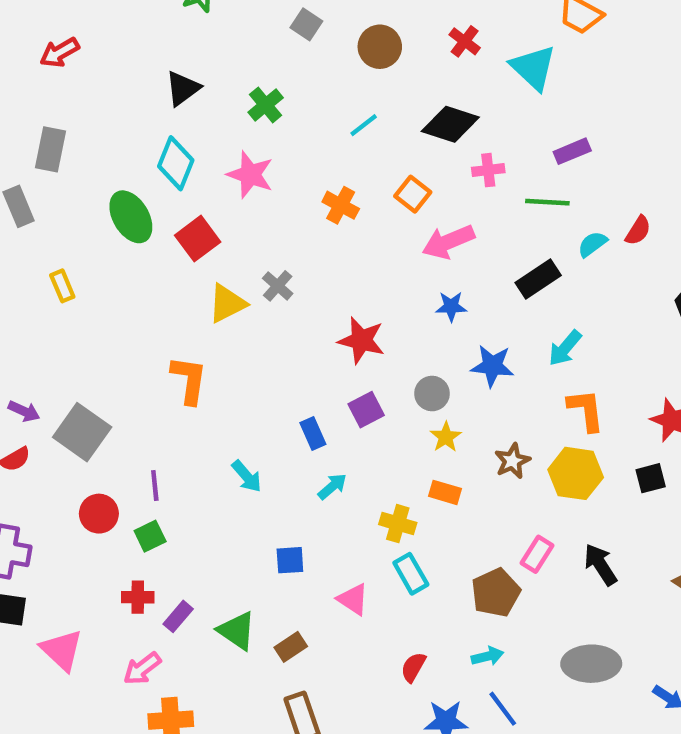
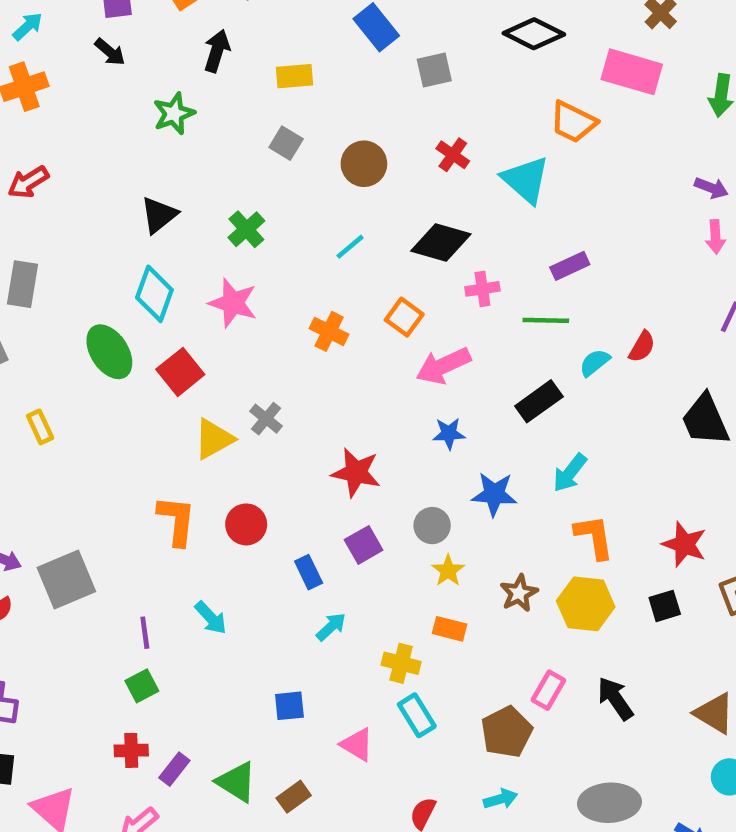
gray square: (82, 432) -> (66, 579), turned 34
cyan arrow: (247, 476) -> (211, 618), moved
red circle: (99, 514) -> (246, 524), moved

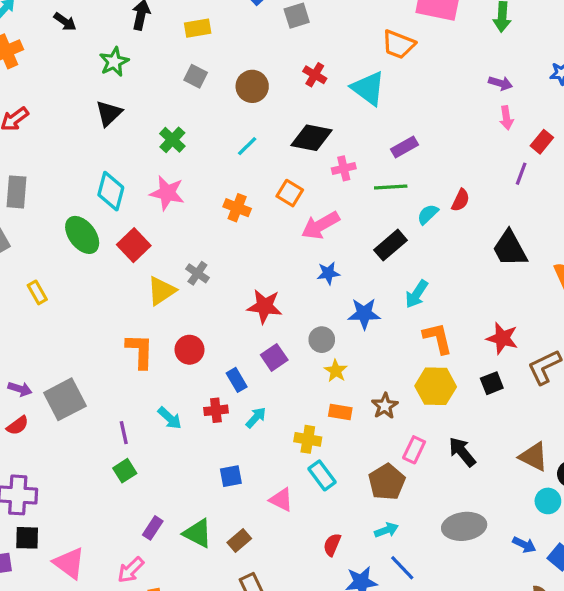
black triangle: (159, 215) -> (109, 113), moved
brown star: (519, 593) -> (385, 406), moved
red cross: (131, 750) -> (216, 410), moved

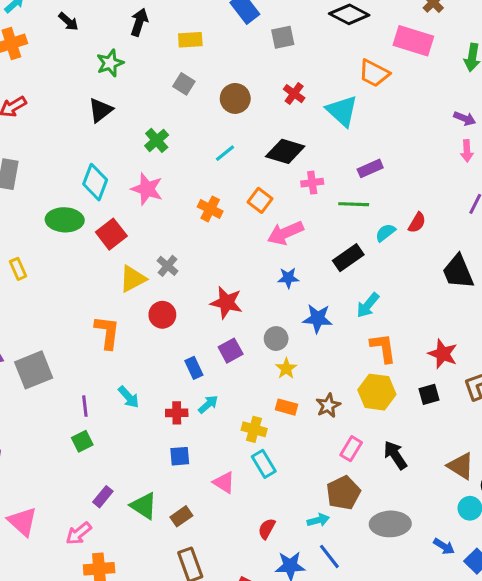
green ellipse: (82, 235) -> (65, 220), turned -56
red circle: (190, 350) -> (162, 315), moved
red cross: (216, 410) -> (177, 413), moved
brown pentagon: (387, 482) -> (343, 493), moved

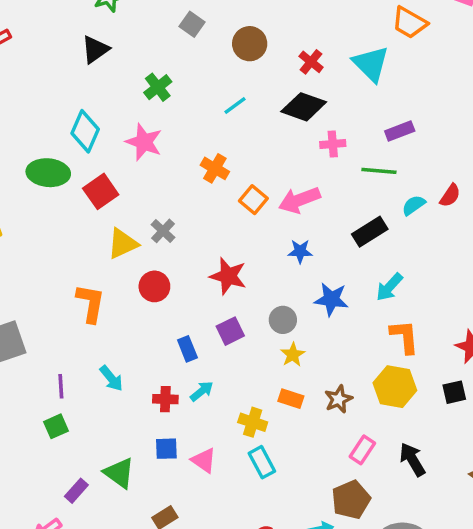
red cross: (294, 94) -> (311, 62), moved
orange square: (260, 200) -> (253, 200), moved
pink triangle: (224, 482) -> (204, 460), moved
green triangle: (144, 506) -> (119, 473), moved

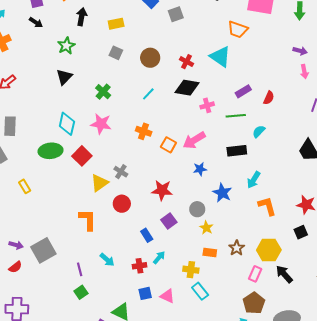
red semicircle: (450, 196) -> (269, 98), moved
black rectangle: (370, 232) -> (237, 151), turned 36
blue star: (331, 299) -> (222, 193), turned 30
yellow hexagon: (395, 387) -> (269, 250), moved

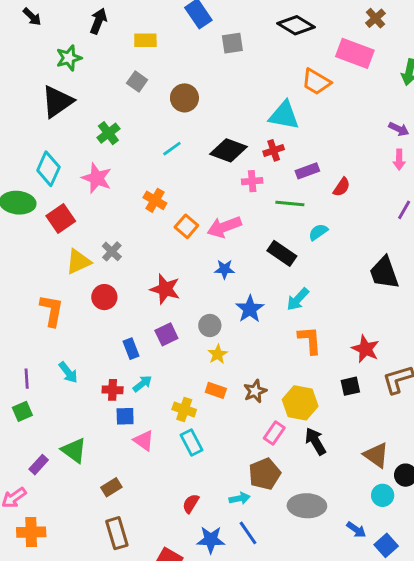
cyan triangle: (220, 57) -> (284, 115), turned -35
red cross: (186, 62) -> (274, 150), moved, turned 32
black triangle: (64, 77) -> (57, 102), size x1.4
black rectangle: (237, 151) -> (282, 253), turned 30
blue square: (145, 293) -> (125, 416), moved

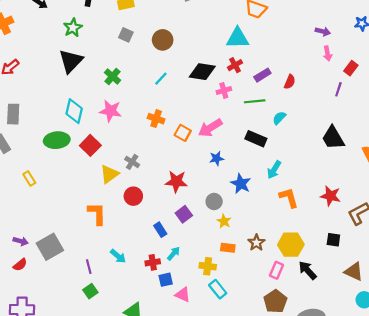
black square: (350, 386) -> (333, 240), moved, turned 32

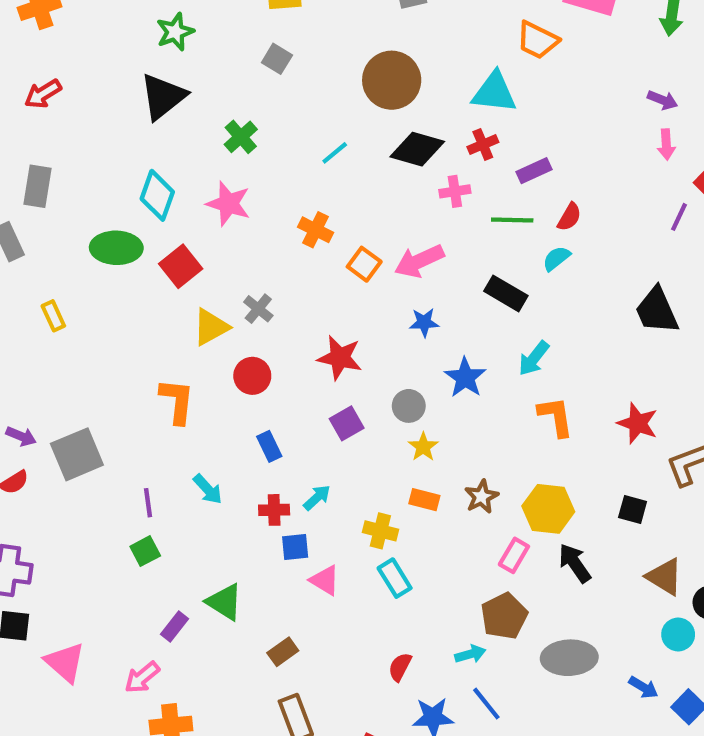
brown circle: (163, 40) -> (392, 80), moved, size x1.4
red semicircle: (290, 82) -> (569, 217), moved
blue rectangle: (160, 230) -> (269, 446), moved

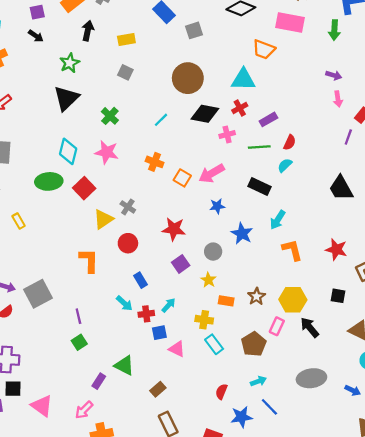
yellow star: (423, 447) -> (208, 280), moved
cyan arrow: (208, 489) -> (124, 303), moved
brown pentagon: (504, 616) -> (254, 344), moved

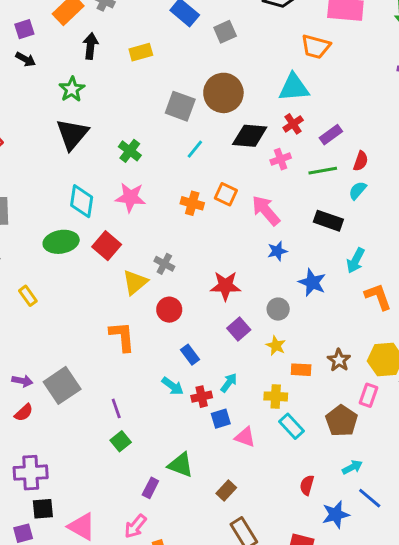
gray square: (125, 72) -> (180, 106), moved, size x1.5
pink arrow: (212, 173) -> (266, 210), turned 85
orange square: (182, 178) -> (226, 194), moved

